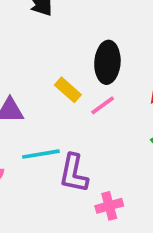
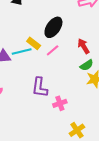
black ellipse: (107, 62) -> (53, 27), turned 35
cyan line: (41, 154) -> (22, 51), moved

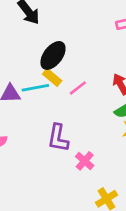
black ellipse: (53, 27) -> (53, 55), moved
pink cross: (60, 103) -> (85, 161), turned -32

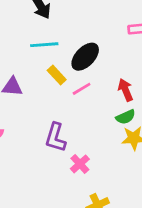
black ellipse: (53, 55) -> (85, 57), moved
cyan line: (35, 88) -> (44, 45), moved

